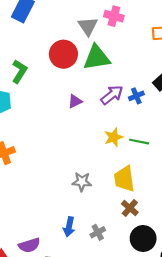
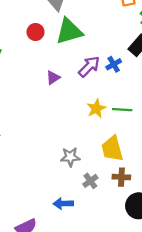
red circle: (63, 54) -> (36, 32), size x0.6
brown cross: (130, 208) -> (121, 177), turned -30
blue arrow: (69, 227) -> (63, 204), turned 84
gray cross: (98, 232) -> (90, 181), moved

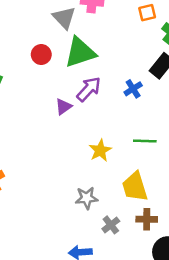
purple arrow: (89, 67) -> (89, 89), moved
yellow star: (96, 109) -> (100, 150), moved

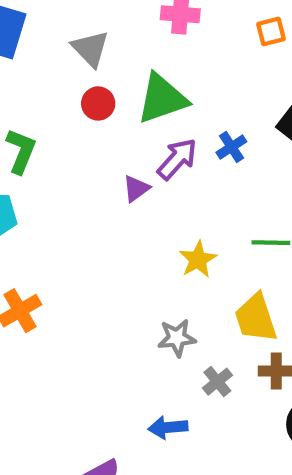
gray triangle: (64, 18) -> (90, 49), moved
blue cross: (133, 89) -> (231, 147), moved

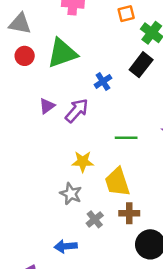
gray triangle: (90, 49) -> (20, 24), turned -35
purple arrow: (177, 159) -> (77, 111), moved
yellow star: (198, 259) -> (83, 162), moved, turned 30
gray star: (177, 338) -> (71, 194), turned 30

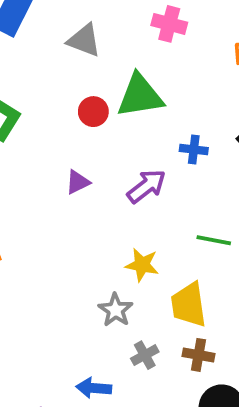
red circle: (25, 56) -> (93, 112), moved
blue cross: (103, 81) -> (194, 149), turned 30
purple triangle: (47, 106) -> (78, 182), moved

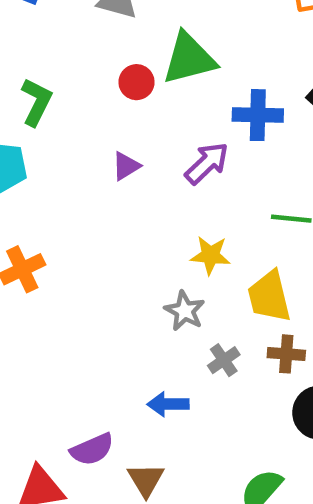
blue cross: (194, 149) -> (258, 115), size x1.5

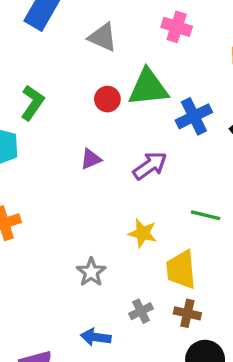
blue cross: (258, 115) -> (194, 116), moved, turned -36
gray star: (185, 311) -> (91, 272), moved

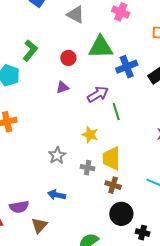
red circle: (107, 99) -> (68, 58), moved
green line: (206, 215) -> (116, 112), moved, turned 54
gray cross: (141, 311) -> (88, 168), moved, turned 32

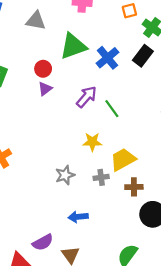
purple triangle: (62, 87) -> (45, 89), moved
gray star: (57, 155) -> (65, 175), turned 30
yellow trapezoid: (111, 158) -> (123, 160), turned 80

